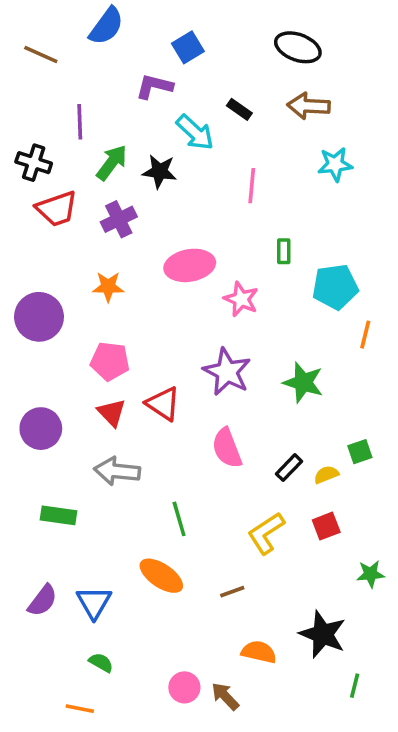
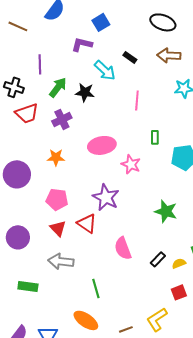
purple star: (227, 372) -> (106, 197), moved
yellow L-shape: (266, 533) -> (157, 319), moved

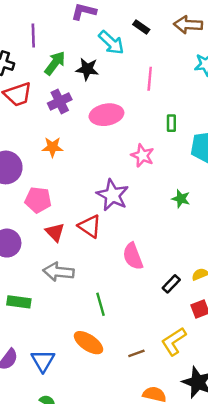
pink ellipse: (102, 145) -> (106, 115), moved
pink pentagon: (57, 199) -> (38, 200), moved
green star: (166, 211) -> (181, 199), moved, size x0.7
black rectangle: (158, 259) -> (171, 284), moved

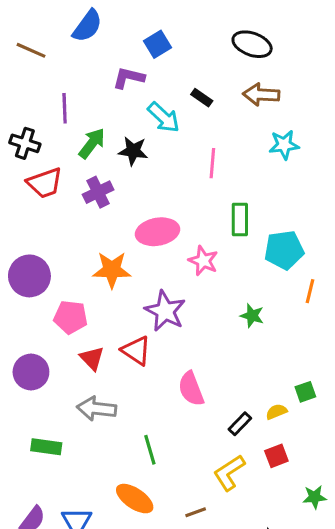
pink ellipse: (106, 115) -> (158, 232), moved
green rectangle: (171, 123) -> (240, 220), size x1.5
orange star: (52, 147) -> (112, 270), moved, size x1.4
yellow L-shape: (174, 341) -> (229, 473), moved

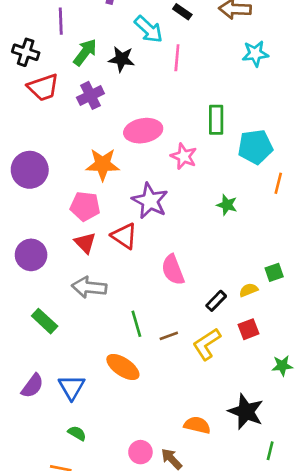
pink line: (212, 163) -> (177, 58), moved
pink pentagon: (71, 317) -> (85, 206), moved
green rectangle: (46, 447) -> (45, 321), turned 35
brown line: (196, 512) -> (169, 336), moved

